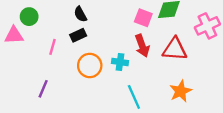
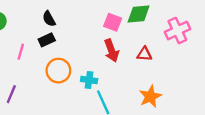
red triangle: (175, 49) -> (144, 54), size x0.6
cyan cross: (120, 62) -> (89, 80), moved

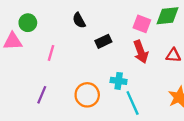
black rectangle: (47, 40) -> (103, 41), moved
orange circle: (58, 71) -> (87, 95), moved

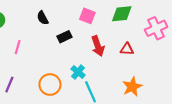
pink square: (142, 24) -> (87, 16), moved
cyan cross: (119, 81) -> (78, 72), turned 32

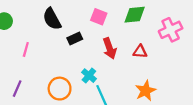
black semicircle: (43, 18) -> (52, 19), size x1.5

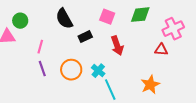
red triangle: (140, 52) -> (161, 50), moved
purple line: (17, 89) -> (42, 69), moved, turned -42
orange circle: (60, 89) -> (71, 70), moved

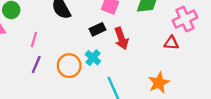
black rectangle: (85, 37) -> (98, 29), moved
purple line: (42, 69) -> (36, 64), turned 42
cyan cross: (98, 71) -> (93, 58), moved

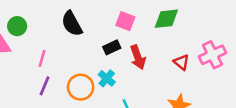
pink cross: (185, 19) -> (212, 55), moved
red triangle: (171, 43) -> (181, 62), moved, turned 35

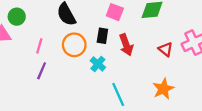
black rectangle: (112, 47) -> (102, 36), turned -56
orange circle: (81, 87) -> (74, 45), moved

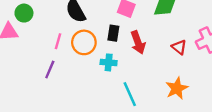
pink line: (39, 46) -> (58, 41), moved
cyan cross: (98, 64) -> (109, 62), turned -35

